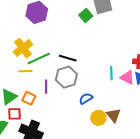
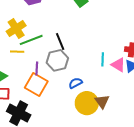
black line: (68, 58) -> (60, 42), turned 48
orange square: (29, 98) -> (36, 85), moved, size x1.6
yellow circle: (98, 118) -> (87, 103), size x1.5

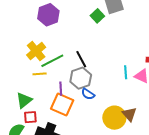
blue semicircle: (76, 83) -> (88, 94), moved, turned -112

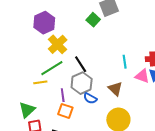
yellow cross: (36, 51) -> (58, 44), moved
cyan line: (126, 72) -> (125, 62), moved
orange square: (62, 105) -> (65, 111), size x0.7
brown triangle: (129, 114) -> (115, 89), moved

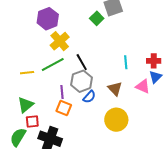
pink triangle: (142, 76) -> (143, 86), moved
yellow line: (40, 82) -> (27, 73), moved
blue semicircle: (90, 98) -> (89, 97), turned -80

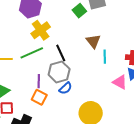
brown triangle: (115, 89) -> (93, 41), moved

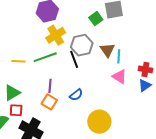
cyan line: (105, 57) -> (119, 56), moved
gray hexagon: (59, 72) -> (82, 45), moved
pink triangle: (120, 82) -> (119, 77), moved

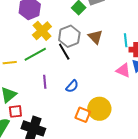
cyan line: (119, 56) -> (126, 40), moved
pink triangle: (119, 77) -> (123, 70), moved
orange square: (49, 102) -> (83, 115), moved

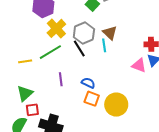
cyan line: (126, 40) -> (104, 45), moved
blue semicircle: (72, 86) -> (88, 83), turned -104
orange square: (83, 115) -> (92, 99), moved

